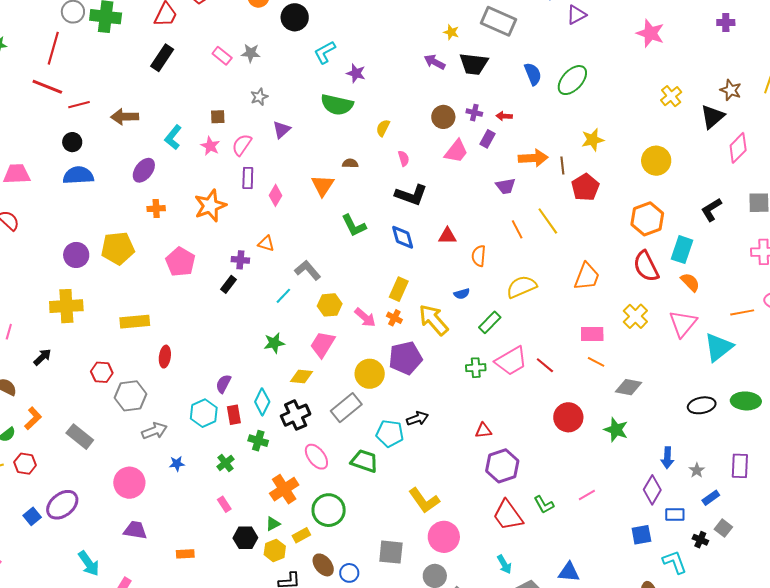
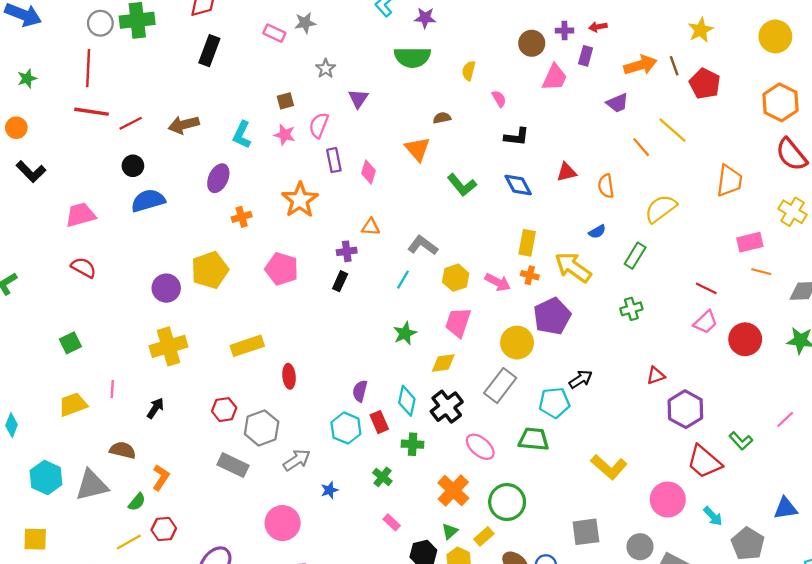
black L-shape: (411, 195) -> (517, 137), size x0.7
pink trapezoid: (511, 361) -> (706, 322), moved, size x0.7
gray rectangle: (80, 437) -> (233, 465), moved
pink circle: (444, 537) -> (668, 500), moved

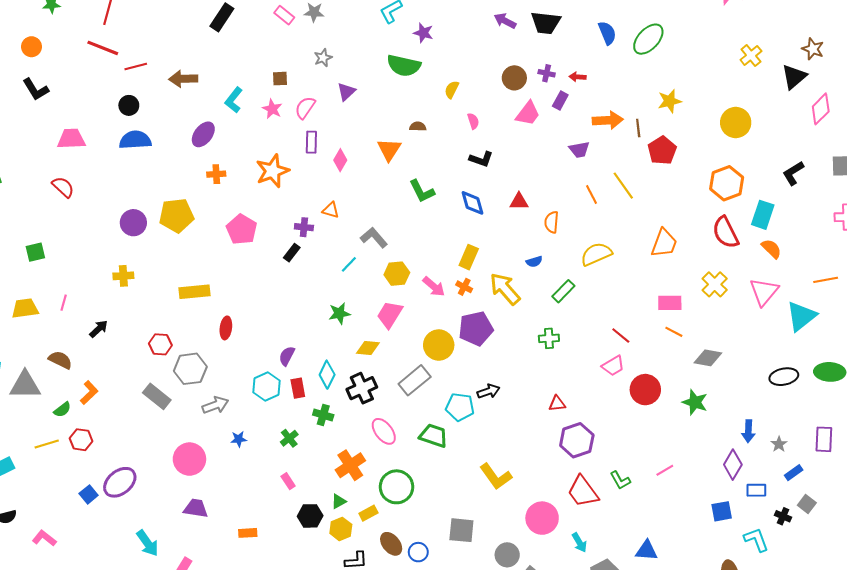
yellow cross: (169, 346) -> (123, 276), size x0.6

